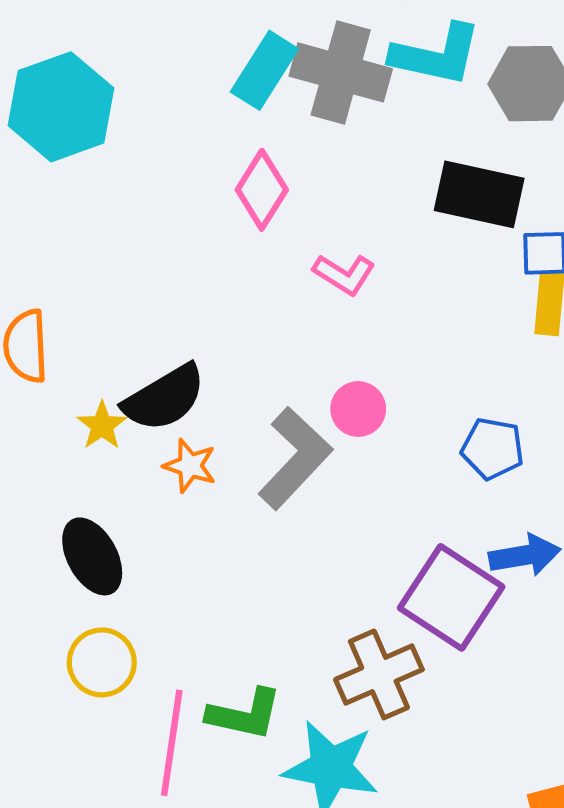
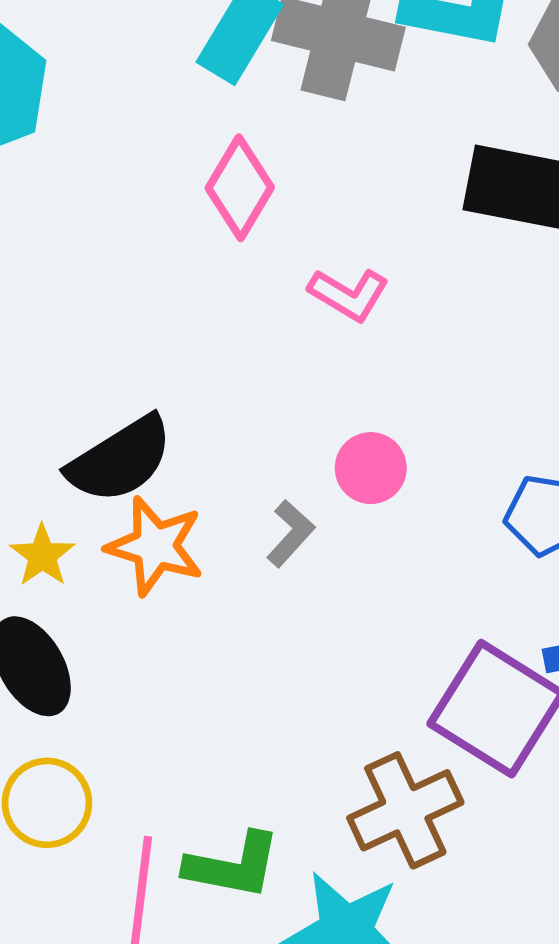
yellow star: (102, 426) -> (42, 555), moved
gray L-shape: (295, 458) -> (290, 533), size x0.5
orange star: (190, 466) -> (155, 546), size x1.4

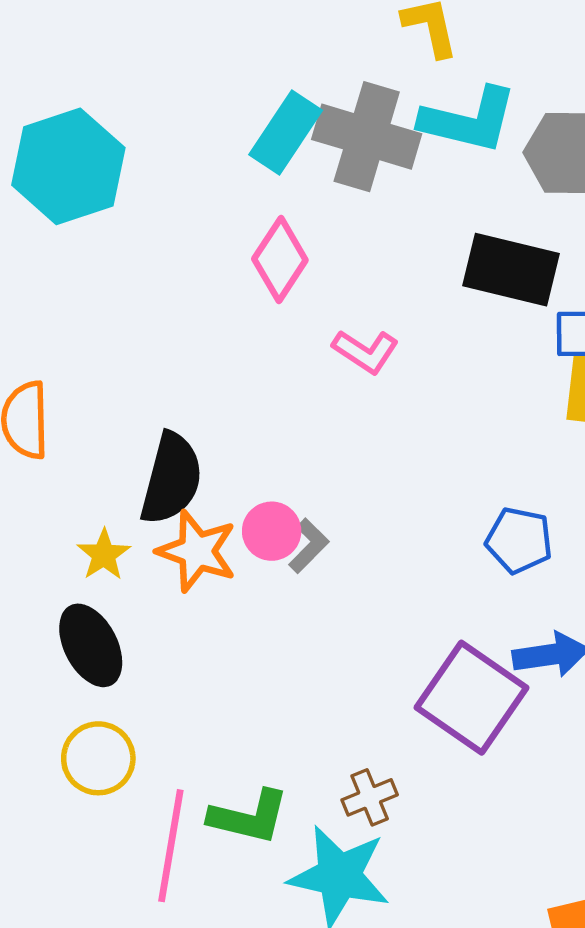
black semicircle: (120, 460) -> (171, 479), turned -46
pink circle: (371, 468) -> (272, 531), moved
brown cross: (405, 810) -> (370, 797), moved, size x0.6

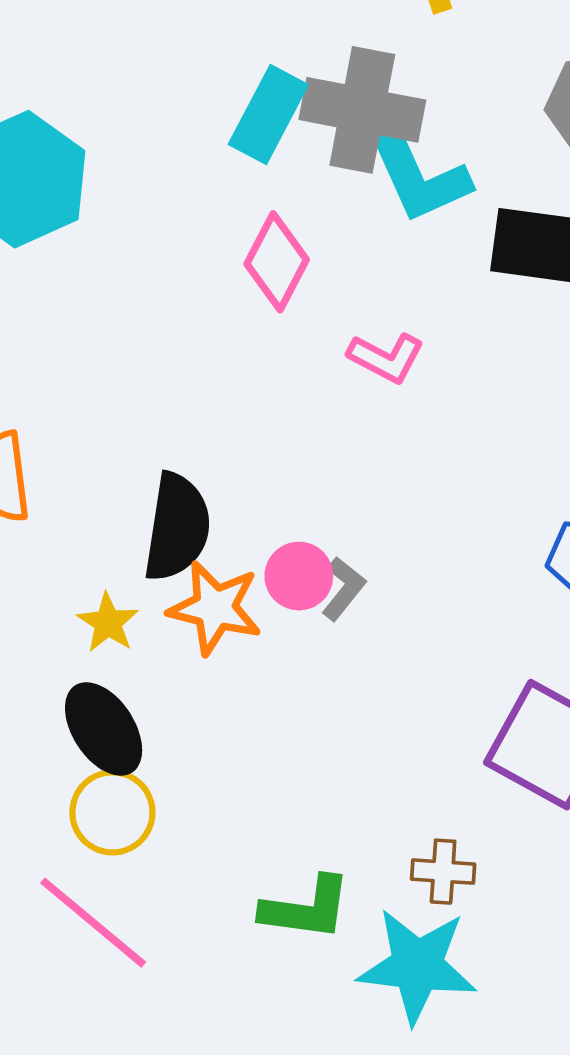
cyan L-shape: (469, 120) -> (418, 175), moved, turned 58
yellow circle: (98, 758) -> (112, 812), moved
brown cross: (370, 797) -> (443, 872), turned 32
pink line: (171, 846) -> (93, 923), moved, turned -54

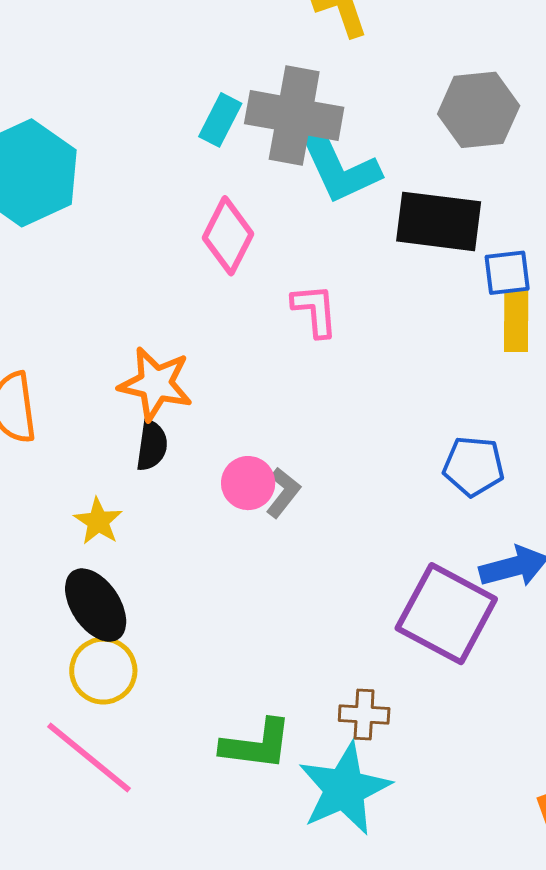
cyan rectangle: (268, 115) -> (220, 120), size x0.7
pink L-shape: (386, 358) -> (315, 310), turned -122
black semicircle: (177, 527) -> (152, 446), size x0.6
orange star: (215, 608) -> (156, 384), moved
cyan star: (417, 966) -> (344, 789), turned -30

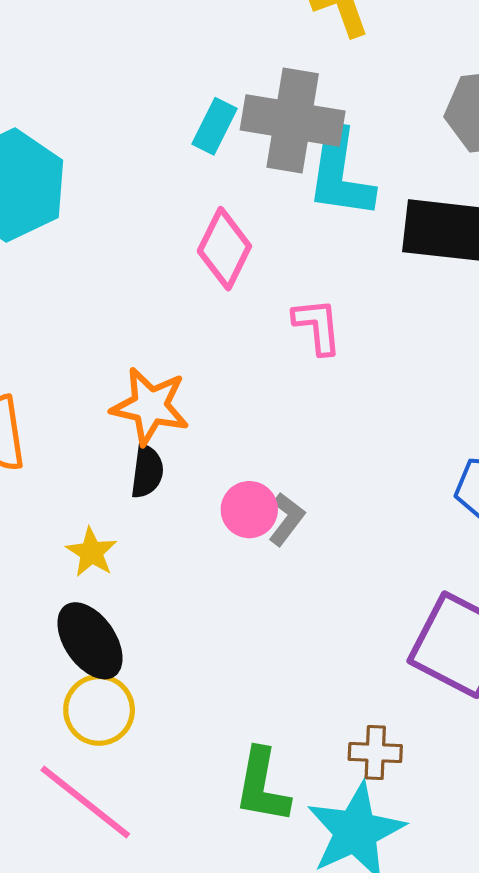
cyan L-shape: (339, 166) -> (340, 173), turned 34
green L-shape: (257, 745) -> (262, 786), turned 94

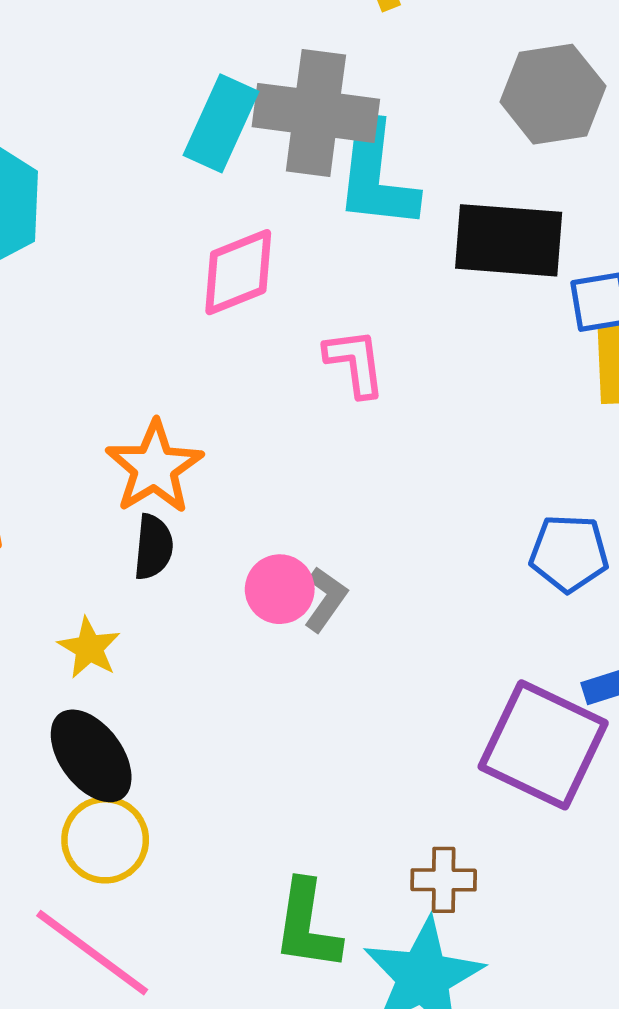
cyan rectangle: (215, 126) -> (221, 123), size x1.4
pink diamond: (224, 249) -> (238, 272), turned 44
orange star: (150, 406) -> (154, 467), turned 30

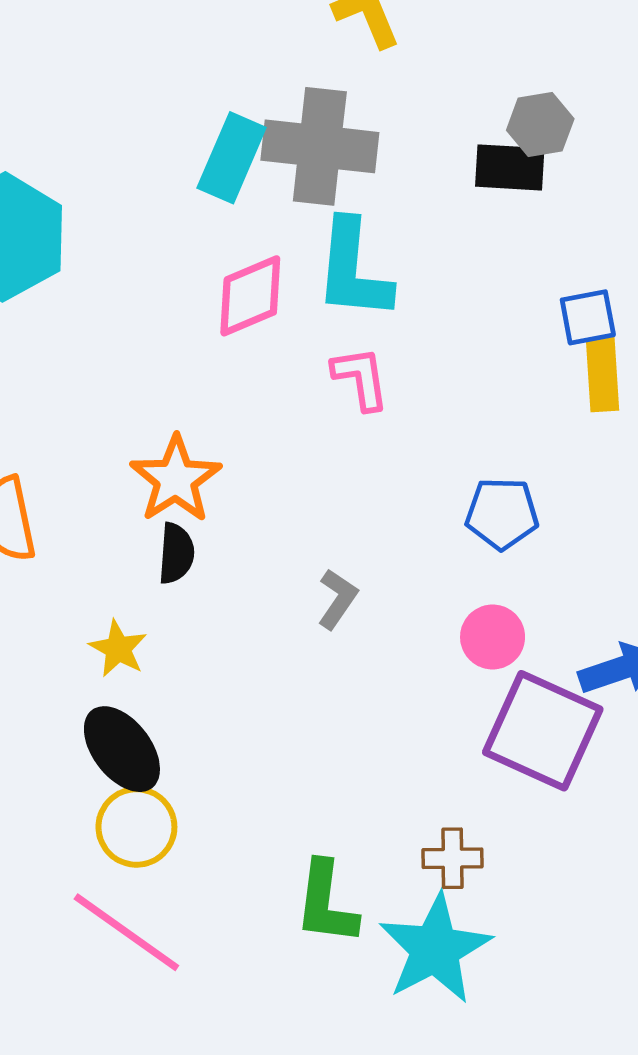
gray hexagon: (553, 94) -> (540, 125), size x0.7
cyan L-shape: (376, 176) -> (353, 270), moved
black rectangle: (509, 240) -> (510, 167), moved, size x0.7
blue pentagon: (569, 553) -> (502, 514), moved
pink circle: (280, 589) -> (493, 637), moved

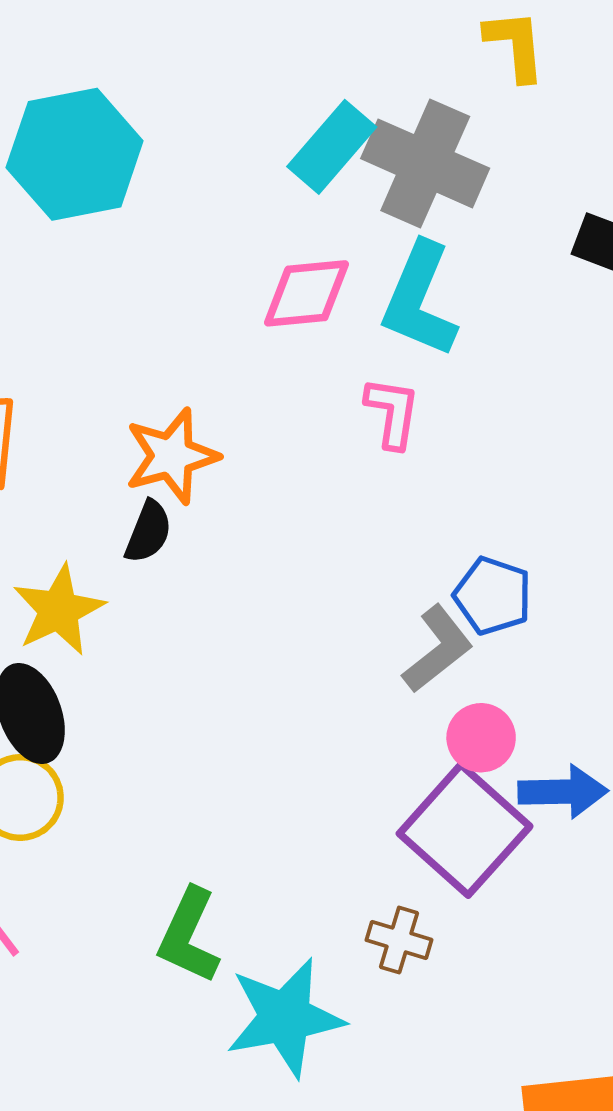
gray L-shape: (337, 599) -> (438, 649), moved, size x1.4
pink circle: (493, 637) -> (481, 738), moved
yellow star: (118, 649) -> (59, 610), size x1.5
brown cross: (452, 858) -> (399, 940), moved

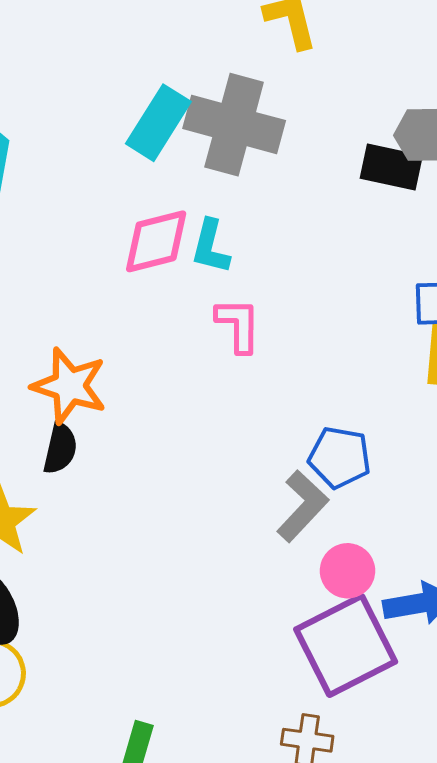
cyan L-shape: (419, 300) -> (210, 247), moved, size x0.6
orange star: (172, 456) -> (69, 386), turned -30
purple square: (465, 830) -> (346, 645), turned 30

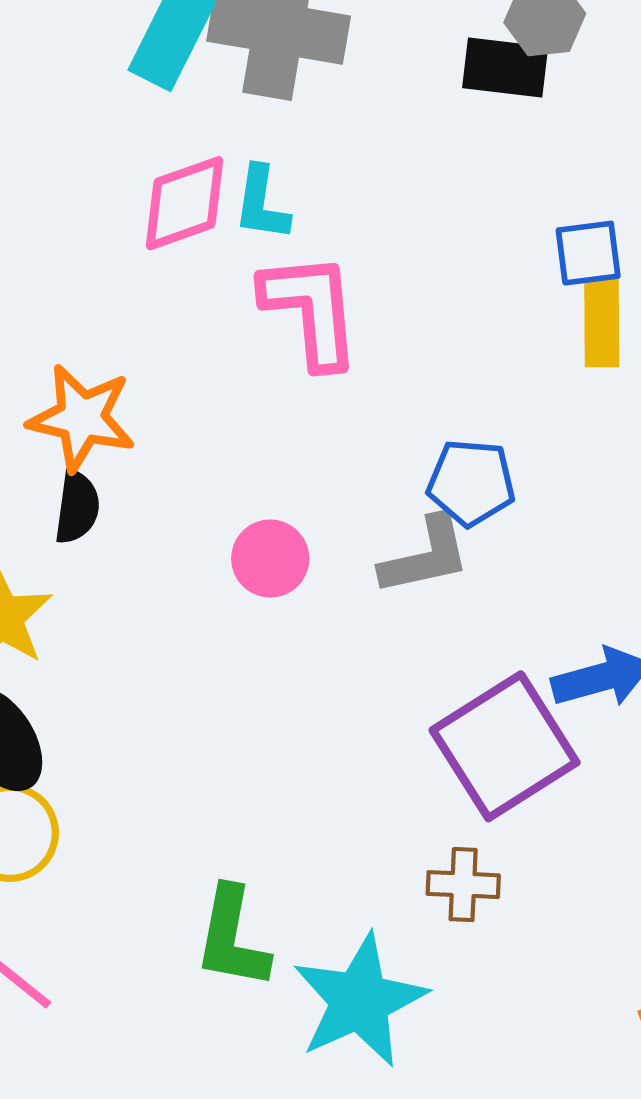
pink L-shape: (238, 325) -> (311, 310), size x1.5
gray L-shape: (302, 506) -> (425, 556), turned 40
pink circle: (347, 571) -> (270, 559), moved

